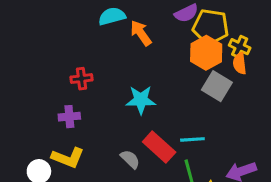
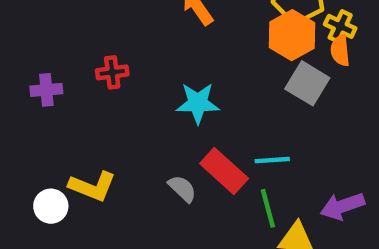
purple cross: (69, 117) -> (46, 90), moved

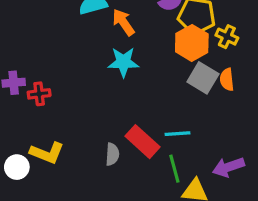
orange semicircle: (340, 50) -> (227, 80), moved
red cross: (112, 72) -> (39, 94), moved
cyan star: (198, 103) -> (123, 62), moved
gray semicircle: (182, 189) -> (112, 154), turned 50

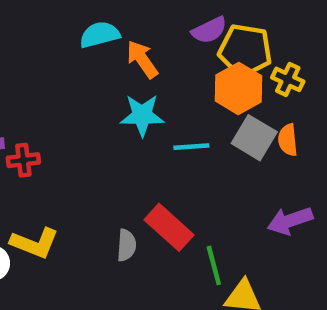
cyan line: (178, 134) -> (191, 147), moved
purple arrow: (228, 167) -> (290, 221), moved

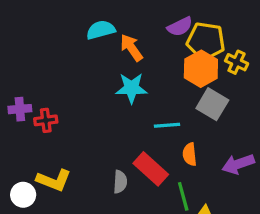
orange semicircle: (288, 140) -> (190, 154), moved
cyan line: (191, 147) -> (167, 125), moved

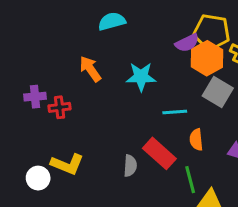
purple semicircle: (180, 27) -> (187, 43), moved
orange arrow: (131, 48) -> (90, 69), moved

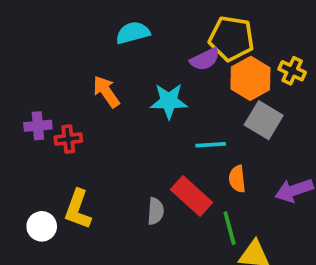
yellow pentagon: (212, 32) -> (231, 38), moved
purple semicircle: (187, 43) -> (205, 59), moved
yellow L-shape: (67, 164) -> (78, 209), turned 88

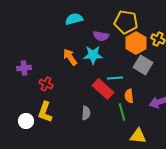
purple semicircle: (205, 59) -> (101, 36), moved, turned 35
orange arrow: (106, 92) -> (70, 57), moved
red cross: (68, 139) -> (46, 84), moved, turned 32
red rectangle: (192, 196) -> (103, 89), moved
green line: (230, 228) -> (122, 112), moved

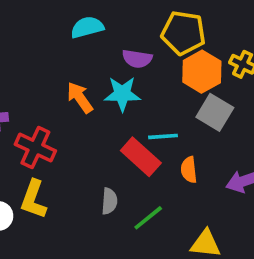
red cross: (46, 84) -> (35, 148), size x1.5
green line: (122, 112) -> (148, 218), moved, turned 66

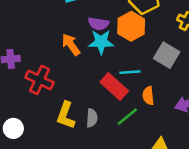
purple semicircle: (137, 59) -> (98, 24), moved
orange hexagon: (202, 72) -> (131, 26), moved
yellow L-shape: (34, 199) -> (66, 115), moved
green line: (148, 218) -> (127, 117), moved

